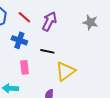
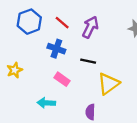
pink rectangle: (24, 67) -> (62, 79), turned -48

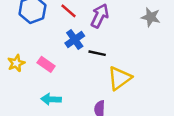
blue cross: (56, 49) -> (75, 40), moved, turned 36
pink rectangle: (62, 79) -> (46, 64), moved

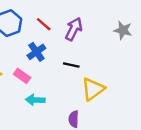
blue cross: (75, 40) -> (36, 52), moved
cyan arrow: (51, 99) -> (35, 100), moved

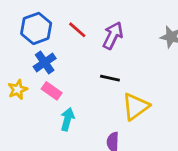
blue cross: (36, 52) -> (45, 63), moved
cyan arrow: (35, 100) -> (67, 119), turned 102

